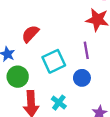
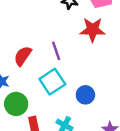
purple line: (86, 50) -> (56, 51), moved

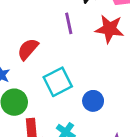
purple line: (56, 51) -> (69, 23), moved

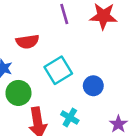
red semicircle: (28, 49) -> (27, 42), turned -135

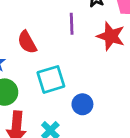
red semicircle: (27, 42) -> (27, 42), turned 55

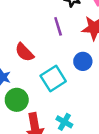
blue circle: (82, 104) -> (83, 61), moved

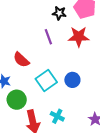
blue circle: (83, 61) -> (72, 80), moved

